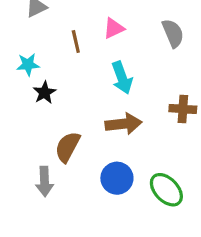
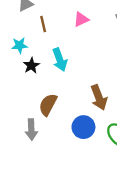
brown line: (76, 41) -> (43, 24), moved
cyan arrow: (122, 78) -> (60, 60), moved
brown arrow: (124, 124) -> (99, 97), moved, turned 75

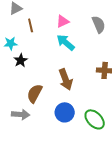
cyan arrow: (60, 60) -> (66, 42), moved, turned 150
brown arrow: (99, 97) -> (66, 79), moved
gray arrow: (31, 129) -> (21, 114), turned -84

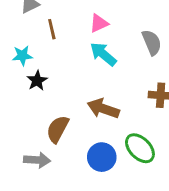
gray semicircle: (99, 24) -> (152, 42), moved
brown arrow: (66, 79) -> (103, 109), turned 130
green ellipse: (95, 119) -> (140, 148), moved

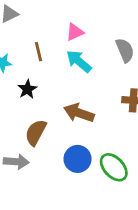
brown line: (52, 29) -> (38, 52), moved
black star: (37, 81) -> (27, 89), moved
green ellipse: (140, 148) -> (114, 167), moved

